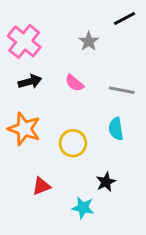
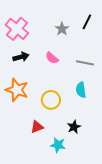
black line: (125, 18) -> (87, 22), moved, turned -35
red triangle: (41, 186) -> (37, 127), moved

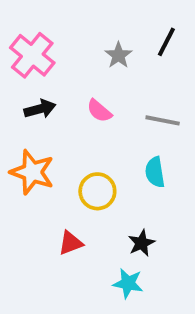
cyan star: (58, 145) -> (128, 283), moved

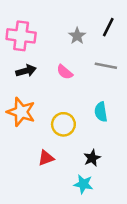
pink cross: (32, 55) -> (21, 36), turned -32
gray line: (163, 120) -> (106, 66), moved

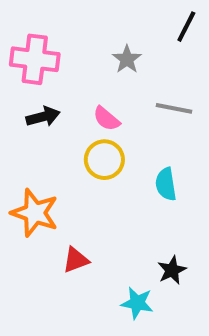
black line: (108, 27) -> (186, 27), moved
orange star: (21, 112) -> (35, 213), moved
yellow circle: (63, 124) -> (104, 160), moved
black star: (92, 158) -> (172, 270), moved

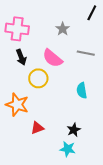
black arrow: (43, 117) -> (21, 57), turned 84
pink semicircle: (106, 119) -> (52, 58), size x1.5
yellow circle: (104, 160) -> (38, 78), moved
black star: (172, 270) -> (74, 130), moved

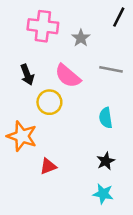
pink cross: (17, 29) -> (43, 26), moved
black star: (74, 130) -> (106, 161), moved
cyan star: (68, 149) -> (103, 194), moved

